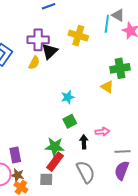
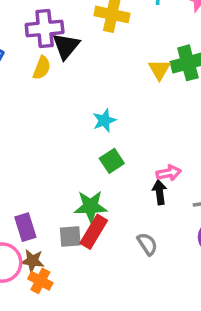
yellow triangle: (107, 87) -> (159, 70), moved, turned 32
black arrow: (84, 142) -> (160, 192), moved
gray semicircle: (86, 172) -> (147, 244), size x0.6
gray square: (46, 179) -> (70, 237), moved

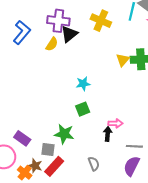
purple rectangle: (25, 227) -> (22, 138), turned -49
red rectangle: (94, 232) -> (54, 166), moved
brown star: (32, 261) -> (35, 166), moved

